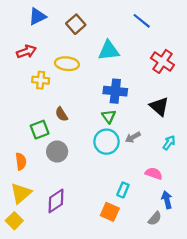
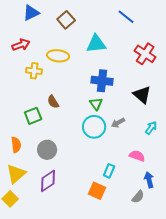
gray circle: (57, 152) -> (47, 150), moved

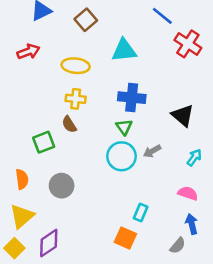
red cross: (145, 54) -> (188, 44), moved
yellow cross: (34, 71) -> (76, 99), moved
pink semicircle: (137, 156) -> (188, 193), moved
purple diamond: (48, 181) -> (49, 243), moved

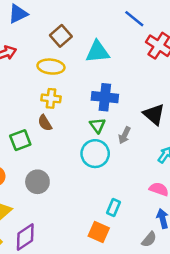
brown square: (86, 20) -> (61, 36), moved
gray arrow: (152, 151) -> (125, 135), moved, turned -35

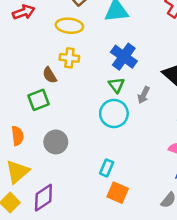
blue cross: (105, 97) -> (124, 57), turned 30
brown semicircle: (45, 123) -> (50, 75), moved
cyan rectangle: (113, 208) -> (107, 168), moved

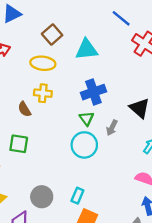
blue cross: (124, 57) -> (93, 92), turned 35
green square: (38, 100) -> (19, 144), moved, turned 30
gray circle: (56, 142) -> (42, 197), moved

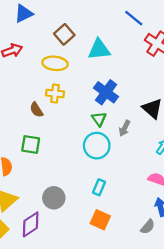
blue cross: (93, 92) -> (106, 92), turned -35
cyan rectangle: (77, 196) -> (99, 187), moved

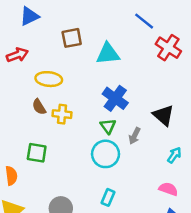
brown square: (64, 34) -> (72, 38), turned 30
yellow ellipse: (55, 63) -> (49, 79), moved
yellow cross: (55, 93) -> (62, 114), moved
brown semicircle: (36, 110) -> (39, 107), moved

